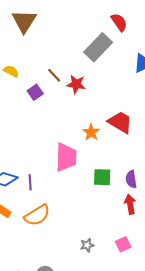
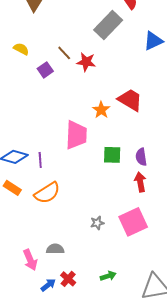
pink square: (123, 244) -> (133, 222), size x1.8

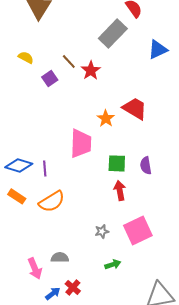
red star: (86, 62) -> (91, 70), turned 30
red arrow: (140, 182) -> (120, 190), moved
green arrow: (108, 276) -> (113, 264), moved

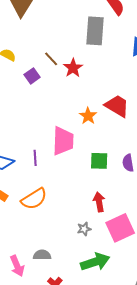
gray rectangle: (113, 33) -> (95, 31), turned -40
purple line: (45, 168) -> (35, 158), moved
red arrow: (120, 190) -> (99, 202), moved
green arrow: (113, 264) -> (95, 262), size x1.8

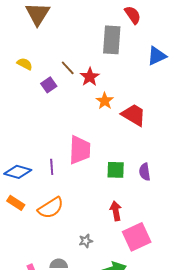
orange star: (88, 116) -> (105, 101), moved
gray star: (84, 229) -> (86, 241), moved

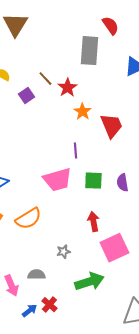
red trapezoid: (134, 115) -> (111, 126), turned 36
pink trapezoid: (80, 150) -> (57, 180), moved, turned 72
purple line: (52, 167) -> (75, 151), moved

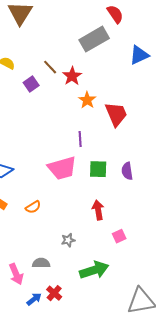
gray rectangle: (89, 51) -> (94, 39), turned 56
orange semicircle: (28, 219) -> (33, 207), size x0.6
pink square: (114, 248) -> (119, 236), size x0.5

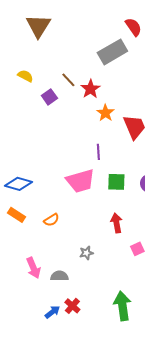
green arrow: (94, 270) -> (122, 306), moved, turned -80
pink arrow: (16, 274) -> (33, 268), moved

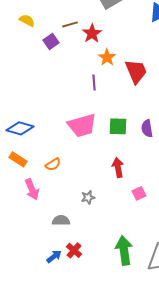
brown line: (68, 80) -> (70, 24), turned -63
purple line: (98, 152) -> (94, 82), moved
pink arrow: (33, 268) -> (32, 189), moved

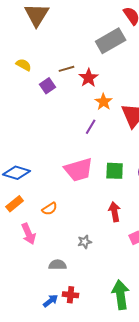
purple line: (94, 82) -> (91, 127), turned 35
orange rectangle: (18, 159) -> (15, 204), turned -72
red cross: (74, 250) -> (71, 295), turned -35

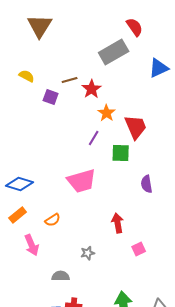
purple square: (48, 86) -> (51, 97), turned -35
green square: (115, 171) -> (121, 153), moved

